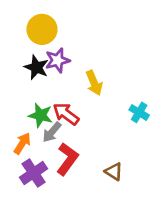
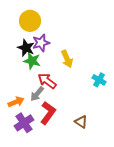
green star: (41, 115) -> (32, 61), moved
orange arrow: (22, 143) -> (16, 102), turned 35

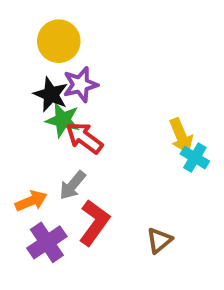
yellow arrow: (67, 59) -> (181, 136), moved
red arrow: (47, 81) -> (84, 138), moved
brown triangle: (81, 122) -> (159, 240), turned 48

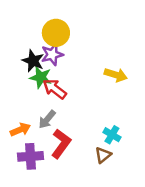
yellow circle: (59, 41) -> (56, 33), moved
yellow arrow: (181, 136) -> (116, 75), moved, turned -50
cyan cross: (195, 158) -> (112, 135), moved
purple cross: (47, 242) -> (30, 156), turned 30

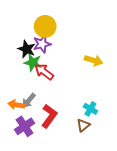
gray arrow: (47, 119) -> (29, 101), moved
orange arrow: (20, 130) -> (16, 105), turned -147
purple cross: (30, 156) -> (24, 126), turned -30

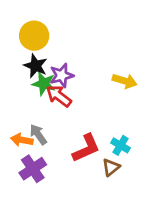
yellow circle: (45, 26) -> (34, 36), moved
purple star: (42, 44) -> (62, 75), moved
gray arrow: (29, 101) -> (38, 134), turned 105
red L-shape: (49, 116) -> (86, 148), moved, turned 30

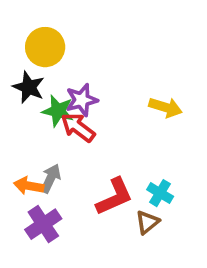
black star: (35, 66) -> (29, 87), moved
gray arrow: (38, 134) -> (51, 178), turned 60

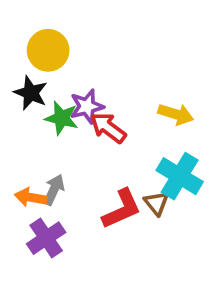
red arrow: (78, 127) -> (108, 128), moved
cyan cross: (160, 193) -> (180, 176), moved, size x1.6
brown triangle: (147, 222) -> (156, 203), moved, turned -30

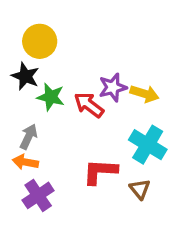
purple star: (87, 106) -> (113, 87), moved
gray arrow: (54, 190) -> (29, 137), moved
brown triangle: (156, 203) -> (140, 189), moved
red L-shape: (122, 209) -> (100, 172), turned -153

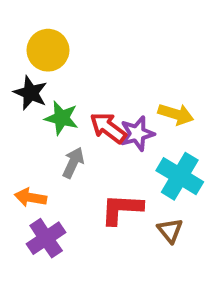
purple star: (113, 87) -> (137, 134), moved
gray arrow: (29, 137) -> (73, 163), moved

